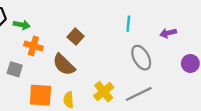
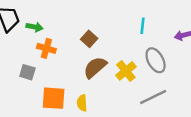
brown semicircle: (64, 65) -> (95, 67), moved, turned 95
yellow cross: (104, 92) -> (126, 71), moved

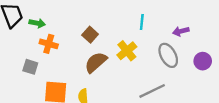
gray ellipse: (156, 60) -> (168, 55), moved
yellow cross: (126, 71) -> (127, 51), moved

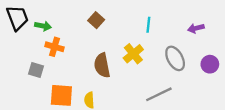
purple arrow: (181, 31) -> (196, 28), moved
brown square: (90, 35) -> (96, 20), moved
brown semicircle: (96, 62) -> (102, 65), turned -60

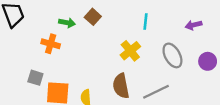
green arrow: (43, 26) -> (67, 23), moved
brown semicircle: (102, 65) -> (121, 86), moved
gray square: (36, 70) -> (35, 78), moved

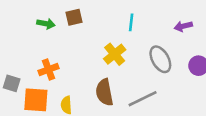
brown square: (93, 17) -> (74, 17), turned 35
orange cross: (51, 44) -> (49, 69), moved, turned -36

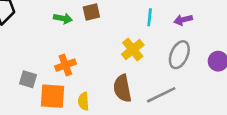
purple arrow: (183, 26) -> (183, 20), moved
gray ellipse: (160, 59) -> (179, 55), turned 52

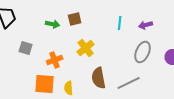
yellow cross: (133, 50) -> (86, 48), moved
gray square: (28, 79) -> (26, 48), moved

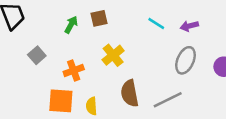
cyan line: (120, 23) -> (156, 23), turned -64
green arrow: (53, 24) -> (71, 25), turned -72
gray square: (26, 48) -> (37, 55), turned 32

